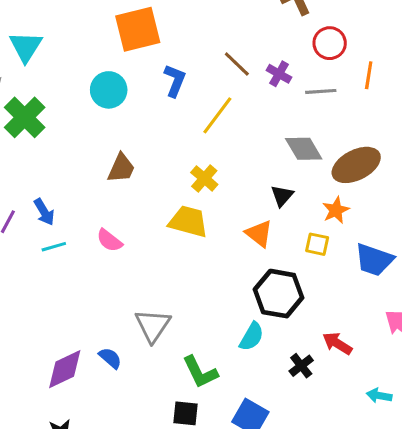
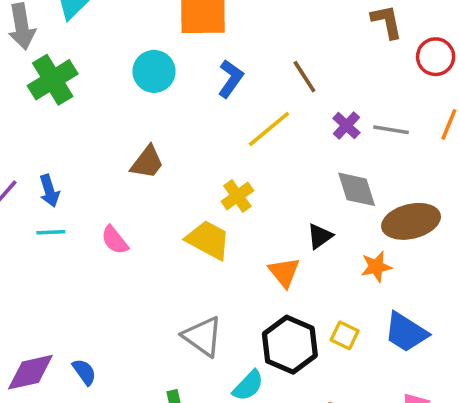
red circle: (330, 43) -> (436, 57), moved
purple cross: (279, 74) -> (346, 125), moved
yellow square: (317, 244) -> (345, 335), moved
gray triangle: (153, 325) -> (203, 336), moved, turned -42

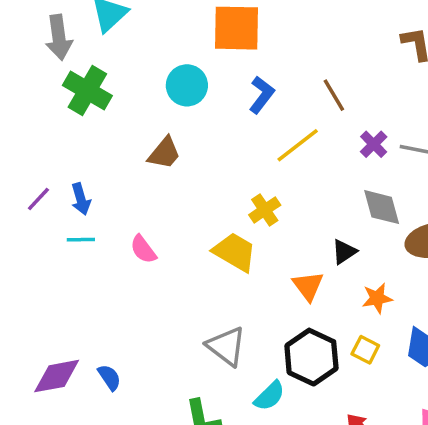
green cross: (53, 80) -> (87, 90), turned -30
brown trapezoid: (147, 162) -> (164, 153), moved
orange star: (376, 267) -> (377, 298), moved

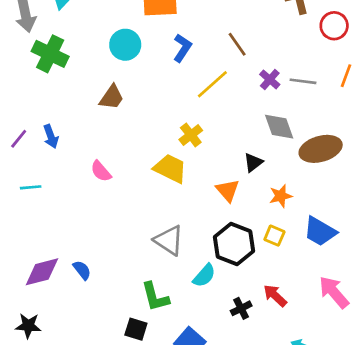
cyan line: (81, 240) -> (31, 187), moved

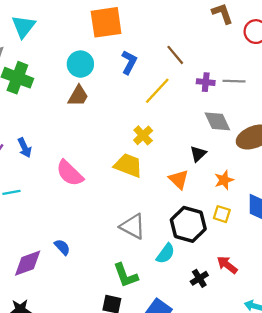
purple cross: (270, 79) -> (206, 82), turned -30
brown trapezoid: (112, 97) -> (78, 96), moved
pink semicircle: (101, 171) -> (70, 173), size x1.5
blue semicircle: (82, 270) -> (62, 247), moved

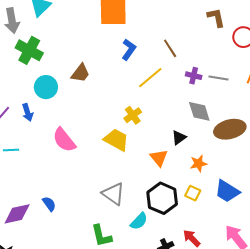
cyan circle: (80, 64) -> (46, 87), moved

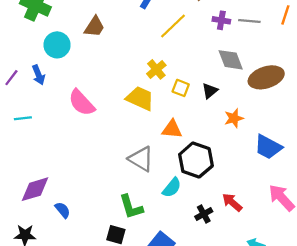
orange triangle: (159, 158) -> (172, 129), moved, turned -42
yellow square: (193, 193) -> (181, 88), moved
blue semicircle: (49, 204) -> (63, 210), moved

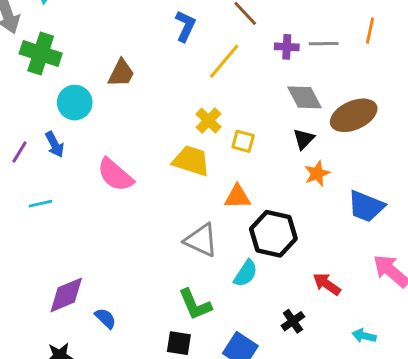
black triangle: (210, 91) -> (304, 139), moved
black cross: (204, 214) -> (293, 321), moved

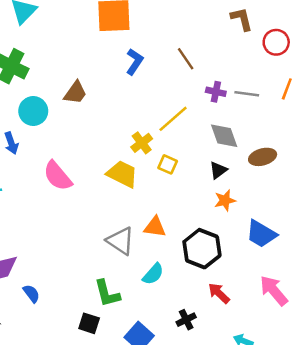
yellow line: (224, 61) -> (173, 119), moved
brown ellipse: (354, 115) -> (263, 157), size x0.7
orange triangle: (237, 197) -> (155, 227), moved
black hexagon: (273, 234) -> (202, 249), moved

